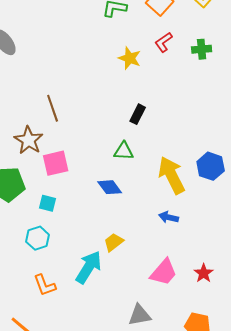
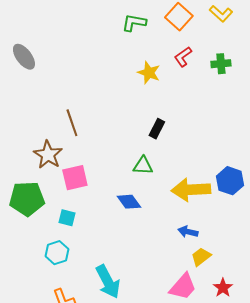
yellow arrow: (172, 175) -> (191, 190), turned -66
yellow trapezoid: (114, 242) -> (201, 257), moved
cyan arrow: (89, 267) -> (108, 282), turned 120

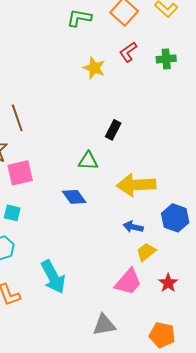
black rectangle: (157, 129) -> (113, 130), moved
blue hexagon: (230, 181) -> (175, 218), moved

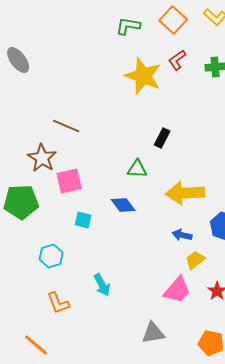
yellow star: (94, 68) -> (143, 76), size x1.6
brown line: (17, 118) -> (66, 126), turned -48
cyan square: (12, 213) -> (83, 220), moved
cyan arrow: (53, 277) -> (102, 285), size x0.7

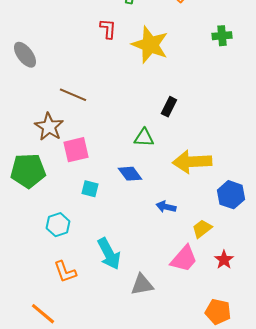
gray ellipse: (18, 60) -> (25, 55), moved
red L-shape: (177, 60) -> (108, 29), moved, turned 130
blue arrow: (182, 235) -> (166, 207), moved
cyan arrow: (102, 285) -> (109, 254), size x1.4
gray triangle: (153, 333) -> (142, 285), moved

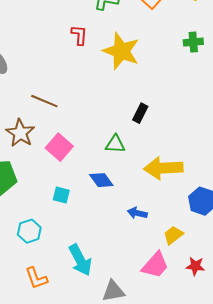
pink square: (76, 150) -> (59, 147), moved, turned -36
red star: (224, 260) -> (195, 266), turned -30

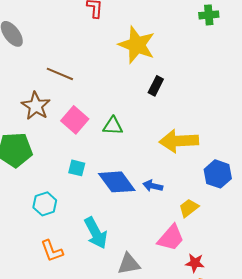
yellow star: (121, 51) -> (137, 45), moved
green triangle: (115, 144) -> (113, 126), moved
blue diamond: (101, 180) -> (117, 182), moved, size x1.5
red star: (195, 266) -> (195, 263), moved

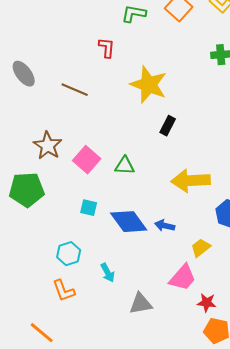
brown line: (60, 74) -> (75, 90), moved
cyan hexagon: (45, 204) -> (69, 254), moved
cyan arrow: (96, 233) -> (108, 273), size x0.6

